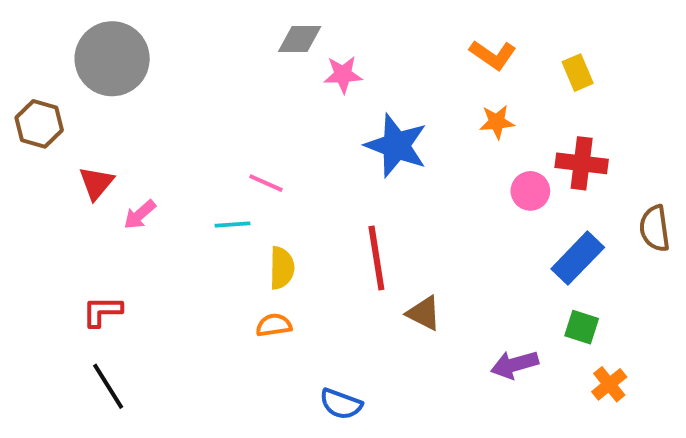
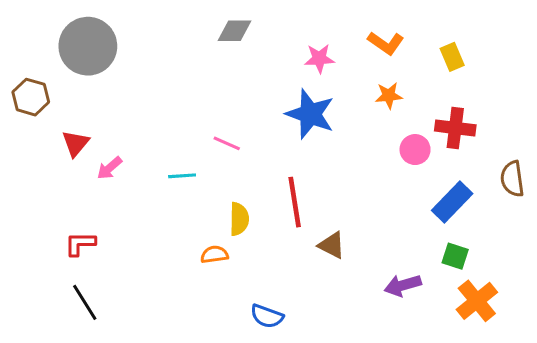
pink star: (343, 75) -> (319, 58), moved
pink line: (266, 183) -> (227, 143), moved
yellow semicircle: (282, 268) -> (239, 219), moved
orange cross: (609, 384) -> (477, 301), size x1.5

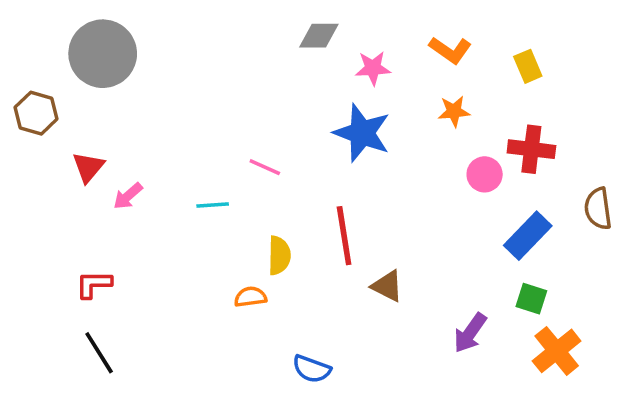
gray diamond: (234, 31) -> (319, 36), moved
purple arrow: (403, 285) -> (470, 333), turned -39

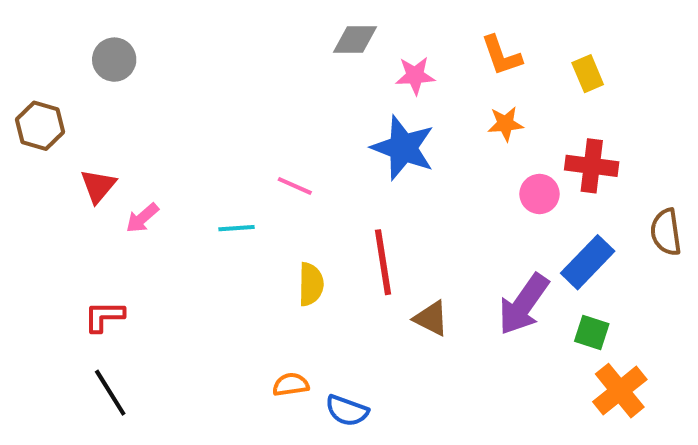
orange L-shape: (450, 50) -> (501, 56), turned 36
gray circle: (103, 54) -> (114, 60), size x0.6
orange semicircle: (250, 297) -> (291, 385), moved
purple arrow: (470, 333) -> (523, 304), moved, size x1.4

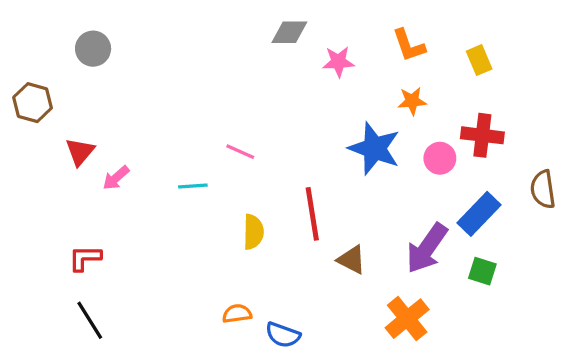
blue star: (403, 148) -> (374, 148), moved
orange cross: (620, 391) -> (407, 319), moved

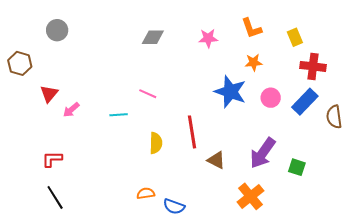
gray diamond: (289, 32) -> (153, 37), moved
red cross: (482, 135) -> (313, 66), moved
blue rectangle: (479, 214) -> (305, 102), moved

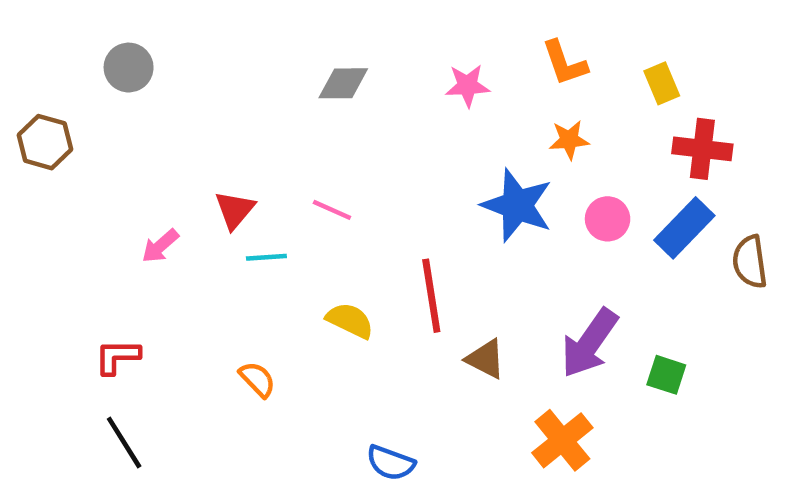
red triangle: (49, 94) -> (235, 210), moved
yellow semicircle: (156, 143) -> (350, 321), turned -65
orange semicircle: (146, 193) -> (257, 379), moved, turned 54

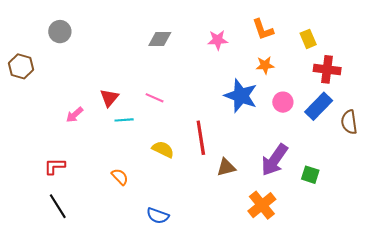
brown triangle: (486, 359) -> (226, 167), turned -42
blue semicircle: (391, 463) -> (158, 216), moved

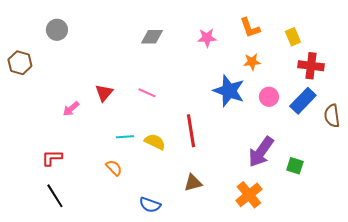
cyan line: (124, 120) -> (125, 137), moved
brown triangle: (226, 167) -> (193, 183), moved

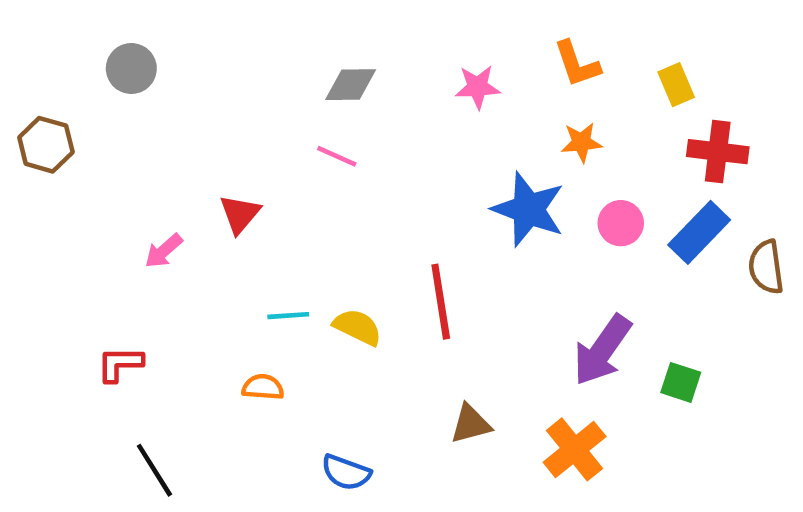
pink line: (147, 93) -> (337, 156), moved
orange semicircle: (114, 168) -> (263, 387), turned -42
brown triangle: (193, 183) -> (471, 424), moved
black line: (55, 196) -> (154, 470), moved

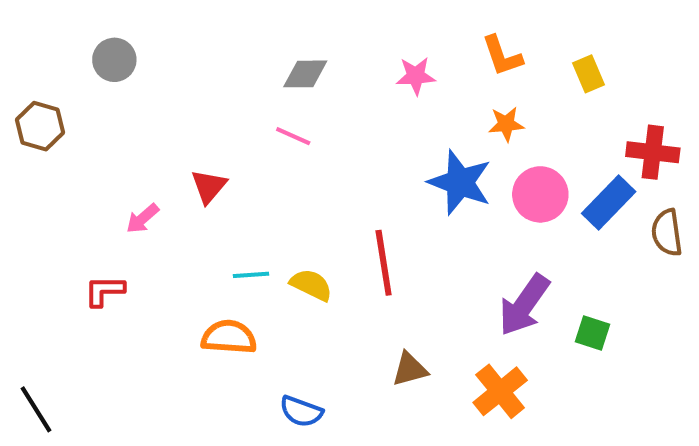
red cross: (718, 152) -> (653, 152), moved
pink circle: (621, 223) -> (540, 194), size x1.4
red L-shape: (120, 364) -> (104, 291), moved
orange semicircle: (263, 387) -> (229, 337), size x1.5
black line: (154, 470) -> (36, 409), moved

